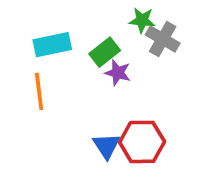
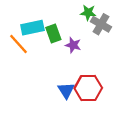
green rectangle: (105, 52) -> (53, 33), moved, turned -72
orange line: (39, 91) -> (19, 44), moved, turned -35

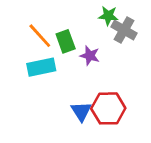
cyan rectangle: (32, 28) -> (41, 67), moved
orange line: (19, 44) -> (40, 36), moved

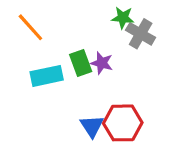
orange line: (40, 36) -> (30, 27), moved
green rectangle: (66, 41) -> (81, 63), moved

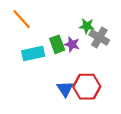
green star: (123, 18) -> (87, 26), moved
gray cross: (141, 34) -> (99, 37), moved

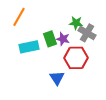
orange line: (22, 19) -> (19, 17), turned 72
red hexagon: (87, 87) -> (76, 58), moved

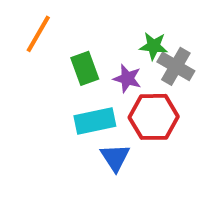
green rectangle: (50, 39) -> (85, 68), moved
cyan rectangle: (29, 47) -> (95, 121), moved

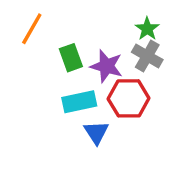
green star: (154, 46) -> (147, 29), moved, turned 30
purple star: (127, 79) -> (106, 66), size x1.4

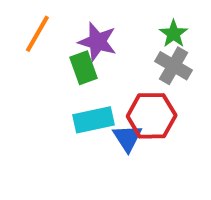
purple star: (106, 66) -> (97, 42), moved
blue triangle: (96, 132) -> (128, 138), moved

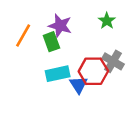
orange line: (37, 34) -> (23, 36), moved
gray cross: (174, 66) -> (113, 61), moved

